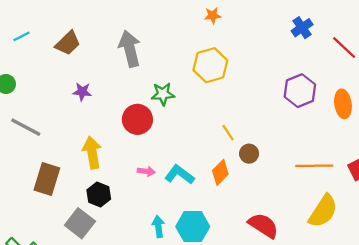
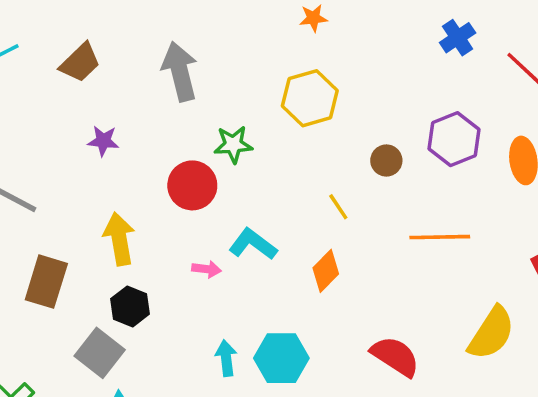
brown circle: (249, 154) -> (386, 160), moved
orange line: (314, 166) -> (440, 237), moved
cyan L-shape: (179, 175) -> (253, 244), moved

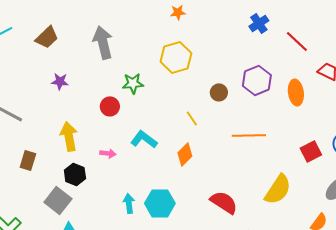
red circle: (192, 185) -> (110, 106), size x0.7
pink arrow: (207, 269) -> (108, 153), moved
brown rectangle: (46, 282) -> (28, 160), size x0.7

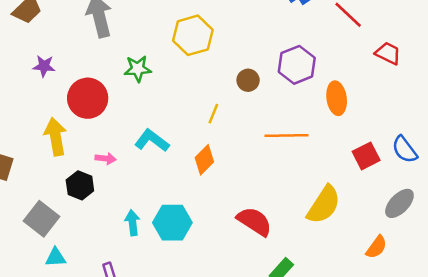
orange ellipse: (296, 92) -> (337, 98), moved
red circle: (110, 106) -> (88, 98), moved, size x1.6
yellow line: (192, 118) -> (213, 114), turned 56
black hexagon: (75, 174) -> (80, 185), moved

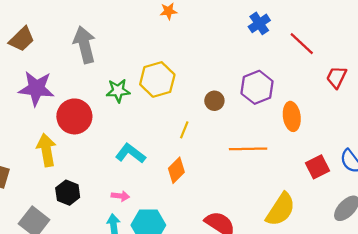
yellow hexagon: (193, 35) -> (157, 79), moved
red trapezoid: (388, 53) -> (337, 77), turned -90
purple star: (44, 66) -> (36, 88), size x1.8
pink arrow: (106, 159) -> (120, 196), moved

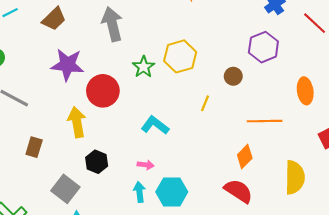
purple hexagon: (257, 87) -> (263, 47), moved
green star: (118, 91) -> (144, 67), turned -30
orange diamond: (176, 170) -> (245, 157), moved
yellow semicircle: (281, 209) -> (295, 177), turned -32

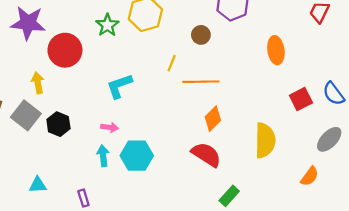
orange line: (265, 121) -> (201, 82), moved
yellow arrow: (77, 122) -> (38, 83), size x0.7
cyan L-shape: (155, 125) -> (119, 86), turned -56
gray square: (65, 189) -> (26, 115), moved

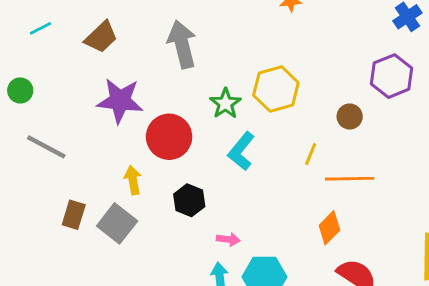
cyan L-shape: (119, 86) -> (241, 151), moved, turned -32
orange diamond: (213, 119) -> (329, 228), moved
black hexagon: (58, 124) -> (189, 200), moved

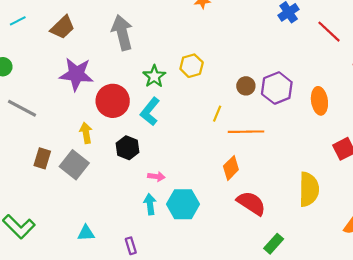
purple hexagon: (392, 76) -> (277, 88), moved
yellow hexagon: (276, 89) -> (192, 66), size x0.7
cyan L-shape: (241, 151) -> (150, 111), moved

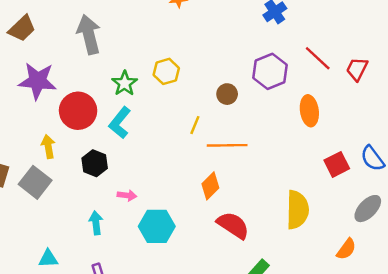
red line: (329, 32) -> (318, 58), moved
purple hexagon: (277, 88) -> (270, 71), moved
cyan arrow: (150, 204) -> (96, 223), moved

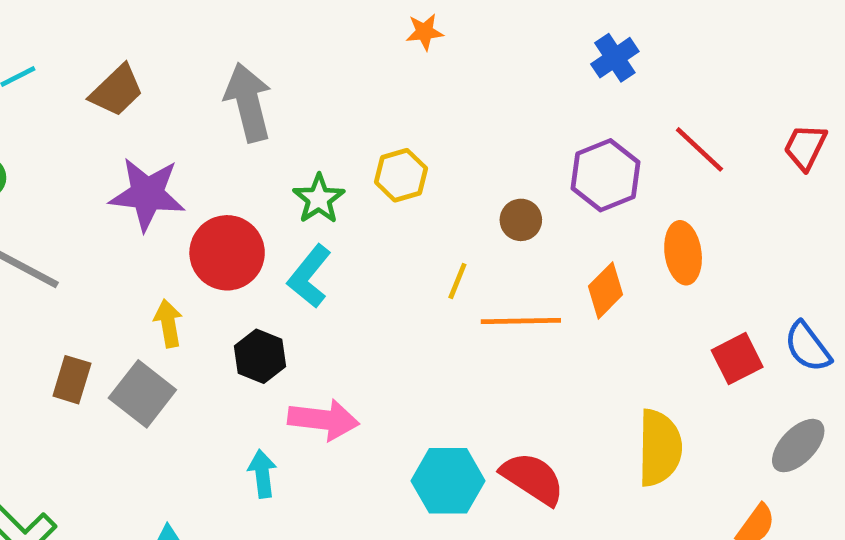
red trapezoid: (357, 69) -> (805, 147), moved
orange diamond: (210, 186) -> (605, 290), moved
pink arrow: (127, 195) -> (323, 420), size x1.8
cyan hexagon: (157, 226) -> (448, 481), moved

